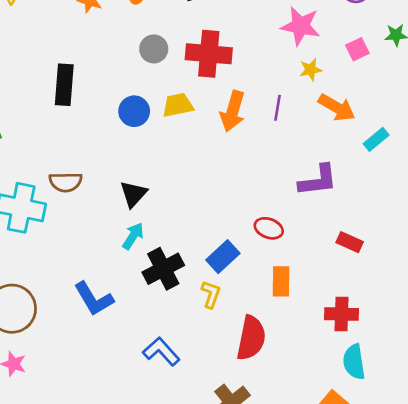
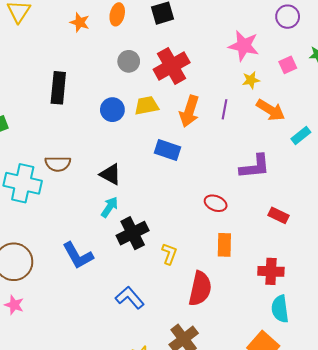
red cross: (209, 54) -> (172, 66), turned -36
black triangle: (133, 194) -> (111, 174), turned -45
blue rectangle: (223, 257) -> (167, 150), moved, turned 60

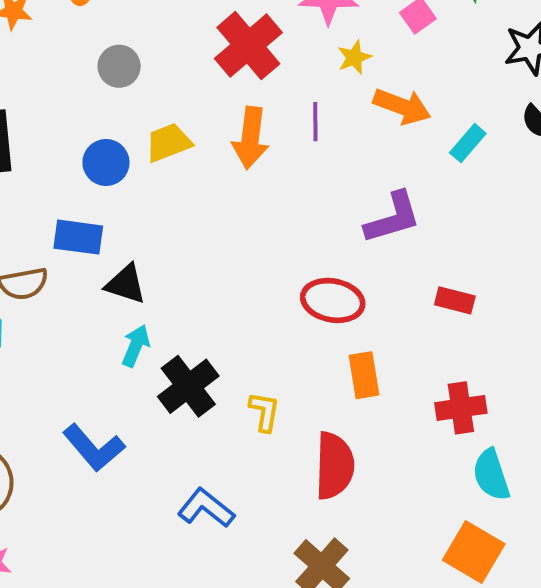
red cross: (172, 66) -> (248, 46), moved
blue rectangle: (167, 150) -> (78, 237), moved
red ellipse: (216, 203) -> (333, 300), size x1.4

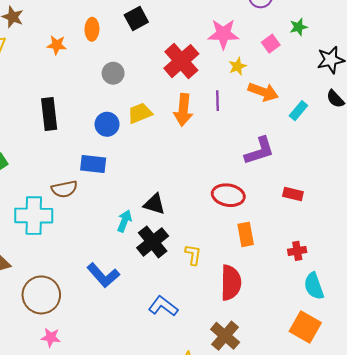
black triangle: (126, 284) -> (154, 204), moved
red cross: (461, 408) -> (297, 251), size x0.7

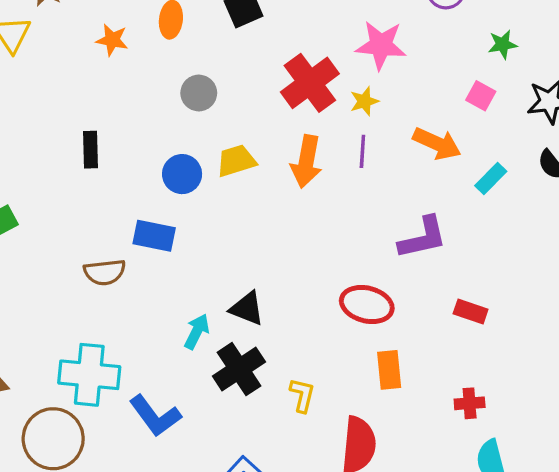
pink square: (271, 44) -> (481, 96), moved, turned -30
yellow star: (237, 66) -> (364, 101), moved
black rectangle: (49, 114) -> (90, 150), size x0.7
cyan cross: (34, 216) -> (89, 375), moved

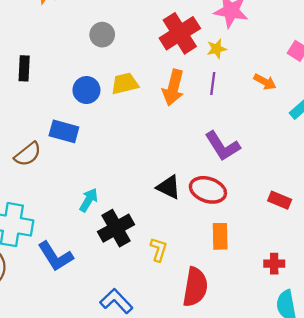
orange arrow: (437, 143) -> (265, 82), size x0.7
purple L-shape: (423, 238) -> (222, 146), moved, turned 66
brown semicircle: (105, 272) -> (28, 154), turned -36
black triangle: (247, 308) -> (169, 187), moved

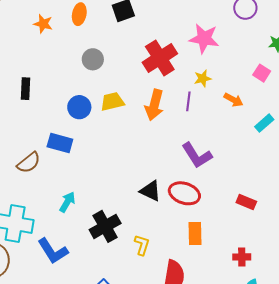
yellow star: (217, 49) -> (203, 78), moved
cyan arrow: (89, 200) -> (67, 202), moved

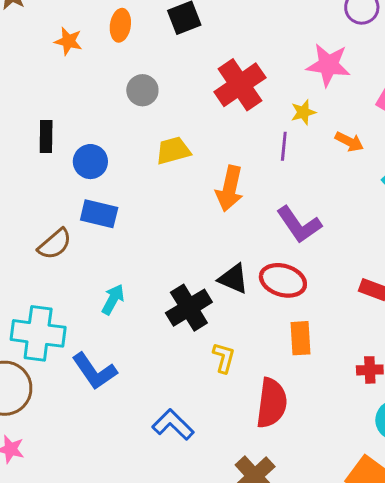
pink star: (204, 38) -> (328, 65), moved
orange arrow: (154, 105) -> (230, 189), moved
blue circle: (79, 107) -> (90, 162), moved
black cross: (105, 226) -> (189, 308), moved

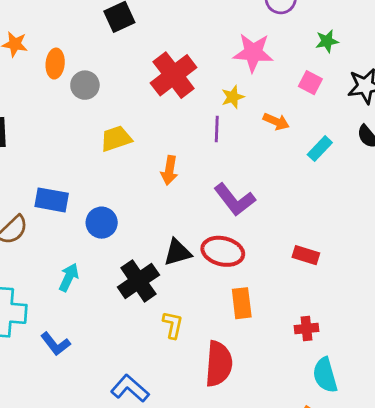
orange ellipse: (120, 25) -> (55, 64), moved
blue circle: (90, 162) -> (102, 223), moved
orange arrow: (230, 189) -> (169, 170), size x0.7
black triangle: (233, 279) -> (177, 252), turned -36
blue L-shape: (94, 371) -> (55, 344), size x0.7

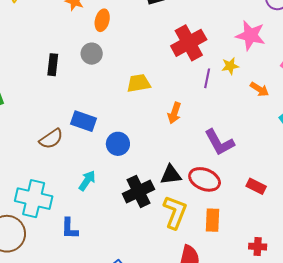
gray circle: (85, 85) -> (92, 54), moved
purple line: (217, 129) -> (207, 78), moved
red rectangle: (306, 255) -> (256, 186), moved
yellow L-shape: (173, 325) -> (175, 212), moved, size x1.6
blue L-shape: (55, 344) -> (69, 228), turned 30

